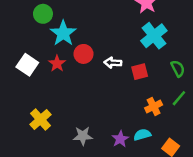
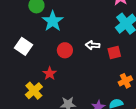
red circle: (83, 54) -> (65, 50), moved
red star: (57, 64) -> (50, 73), moved

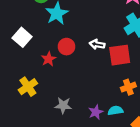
red square: (114, 53) -> (120, 55), size x1.5
red star: (50, 73) -> (49, 59), moved

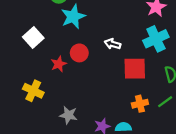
white arrow: (97, 44) -> (113, 44), moved
yellow cross: (28, 87) -> (33, 91), turned -36

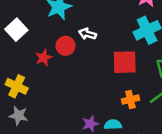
white arrow: (113, 44) -> (87, 34), moved
gray star: (68, 115) -> (19, 116), moved

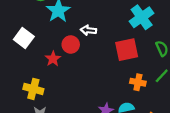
orange cross: (130, 100) -> (138, 82), turned 35

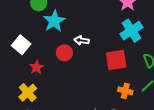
red star: (53, 59) -> (37, 67), moved
yellow cross: (33, 89) -> (28, 93), turned 30

